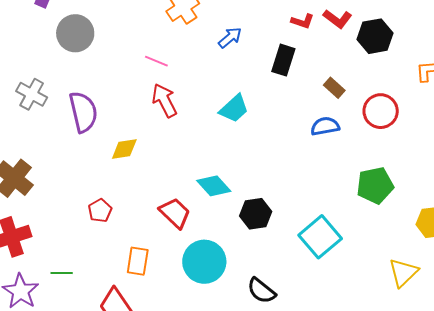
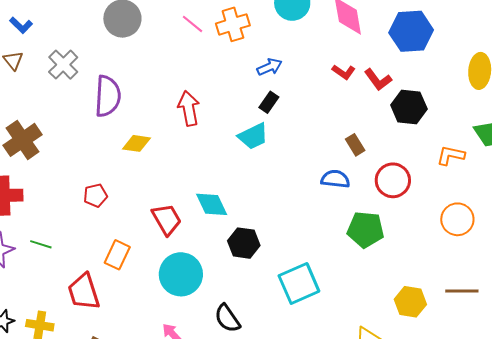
black rectangle: (283, 60) -> (269, 102), moved, size x0.7
pink line: (156, 61) -> (193, 24), moved
green pentagon: (375, 185) -> (366, 230), moved

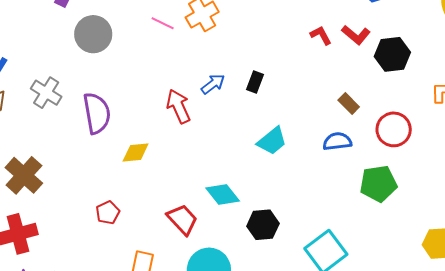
blue arrow: (270, 67) -> (213, 84), moved
red L-shape: (344, 72) -> (321, 35), turned -140
cyan trapezoid: (253, 136) -> (272, 141), moved

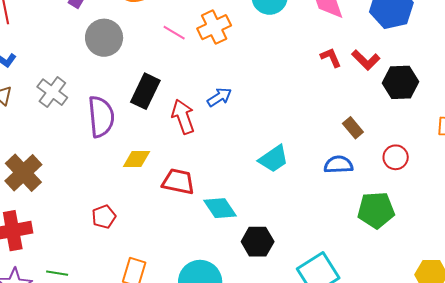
black rectangle: (255, 82) -> (145, 91), moved, size x1.6
red circle: (394, 129) -> (396, 157), size x0.7
red trapezoid: (182, 219) -> (178, 182), moved, turned -40

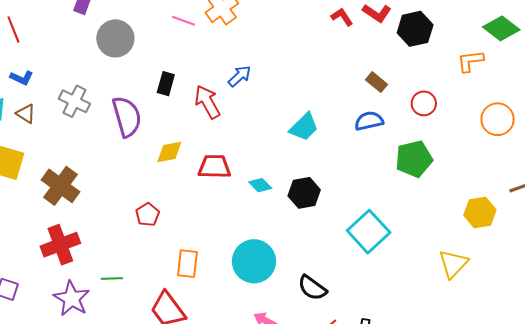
black rectangle: (145, 91) -> (166, 84), size x0.7
cyan diamond: (220, 208) -> (260, 185), size x0.7
black hexagon: (258, 242) -> (304, 193), moved

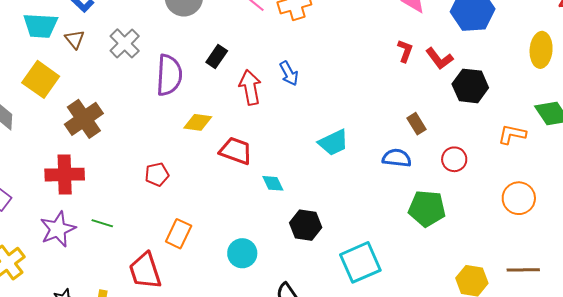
red L-shape: (342, 17) -> (405, 51), turned 35
blue arrow: (240, 76) -> (289, 73), turned 85
black hexagon: (304, 193) -> (306, 225), moved
cyan circle: (254, 261) -> (242, 253), size x0.7

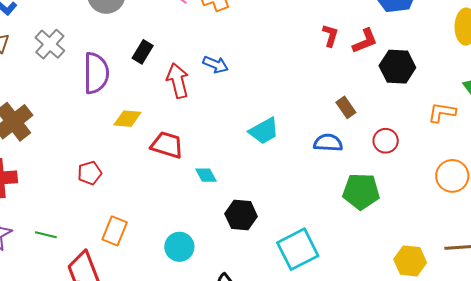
red L-shape: (439, 59) -> (365, 41), turned -72
blue arrow: (289, 73) -> (216, 65), turned -35
green line: (102, 223) -> (46, 235), moved

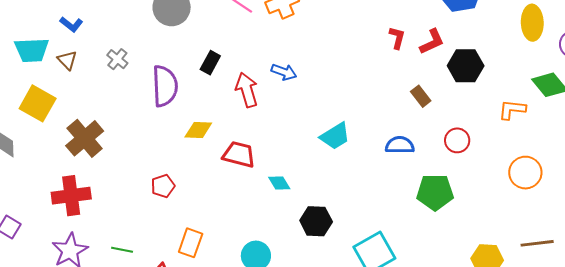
gray cross: (50, 44) -> (117, 59), size x0.7
brown rectangle: (346, 107) -> (421, 96), moved

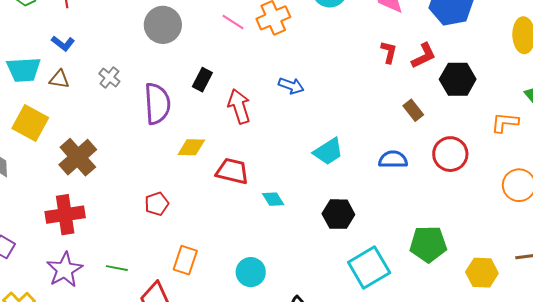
brown triangle: (67, 60) -> (59, 79), turned -35
blue arrow: (284, 72) -> (291, 86), moved
red circle: (457, 140) -> (450, 154), size x1.4
green pentagon: (435, 192) -> (428, 244), moved
black hexagon: (316, 221) -> (338, 214), moved

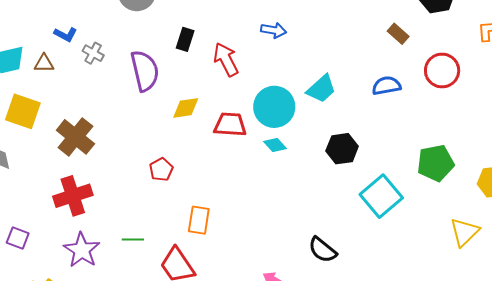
blue L-shape: (63, 43) -> (66, 34), moved
cyan circle: (251, 272) -> (274, 107), moved, size x1.4

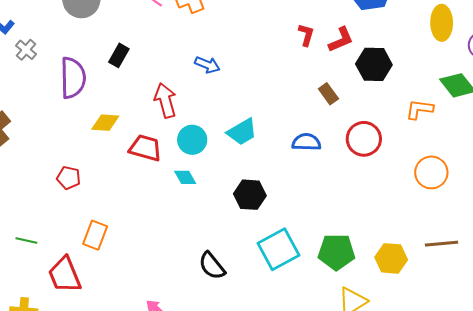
red arrow: (226, 59) -> (165, 100), moved
cyan circle: (274, 107) -> (192, 140), size x0.7
green pentagon: (436, 163) -> (336, 252), moved
red pentagon: (161, 169) -> (69, 178), turned 30
black semicircle: (323, 250) -> (212, 266), moved

